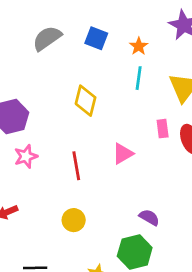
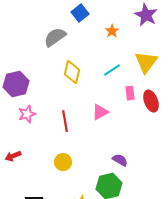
gray semicircle: (47, 38) -> (55, 37), moved
blue square: (96, 38) -> (80, 13), moved, turned 30
cyan line: (139, 78) -> (112, 70), moved, turned 48

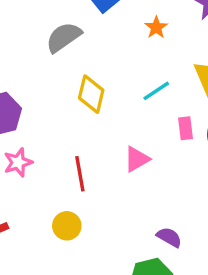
yellow circle: (63, 162) -> (67, 226), moved

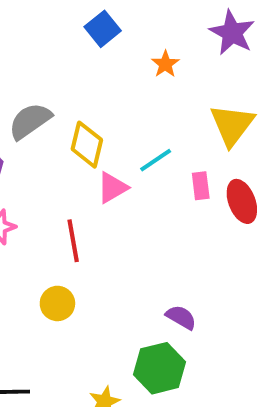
gray semicircle: (64, 37) -> (30, 121), moved
cyan line: (156, 91) -> (156, 160), moved
pink triangle: (137, 159) -> (112, 188), moved

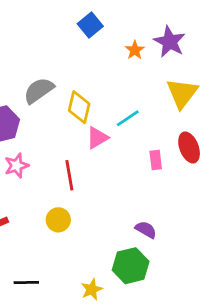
purple star: (232, 33) -> (170, 42), moved
pink rectangle: (201, 186) -> (156, 160), moved

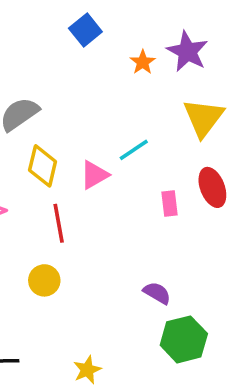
yellow diamond: (79, 107) -> (43, 166), moved
green hexagon: (131, 266) -> (184, 339), moved

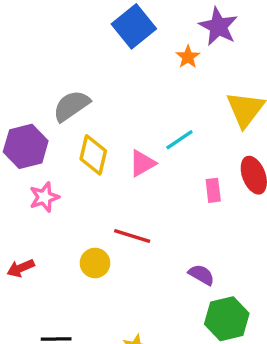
blue square: (85, 30) -> (134, 26), size x1.4
purple star: (187, 51) -> (218, 26), moved
red line: (59, 223) -> (132, 236), moved, turned -63

